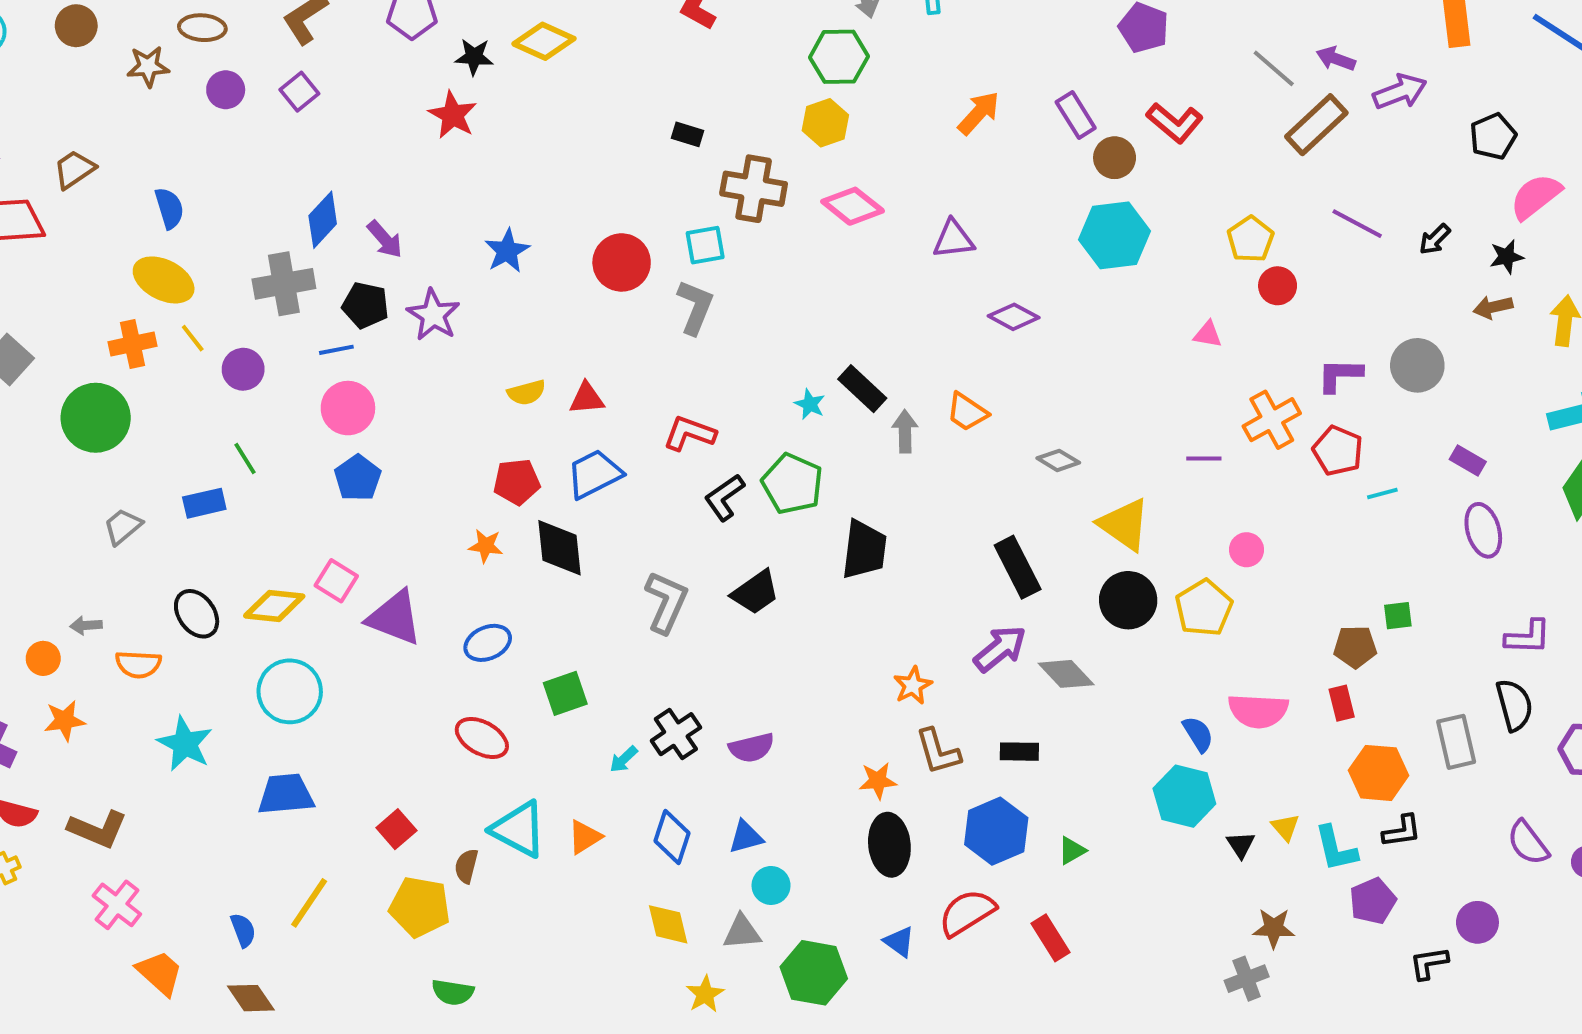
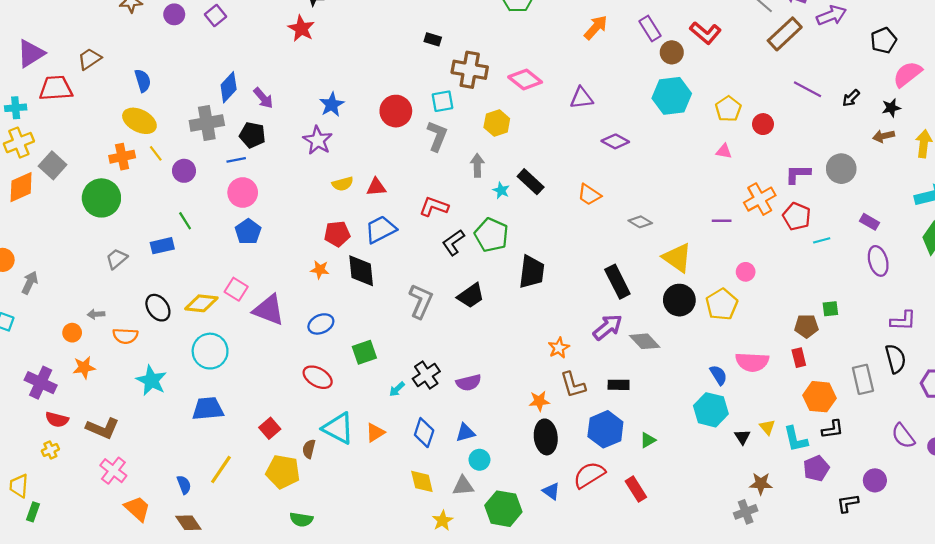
yellow hexagon: (825, 123) -> (497, 123), moved
yellow pentagon: (1250, 239) -> (728, 109), moved
purple star: (433, 315) -> (318, 140), moved
gray arrow: (905, 431) -> (477, 165), moved

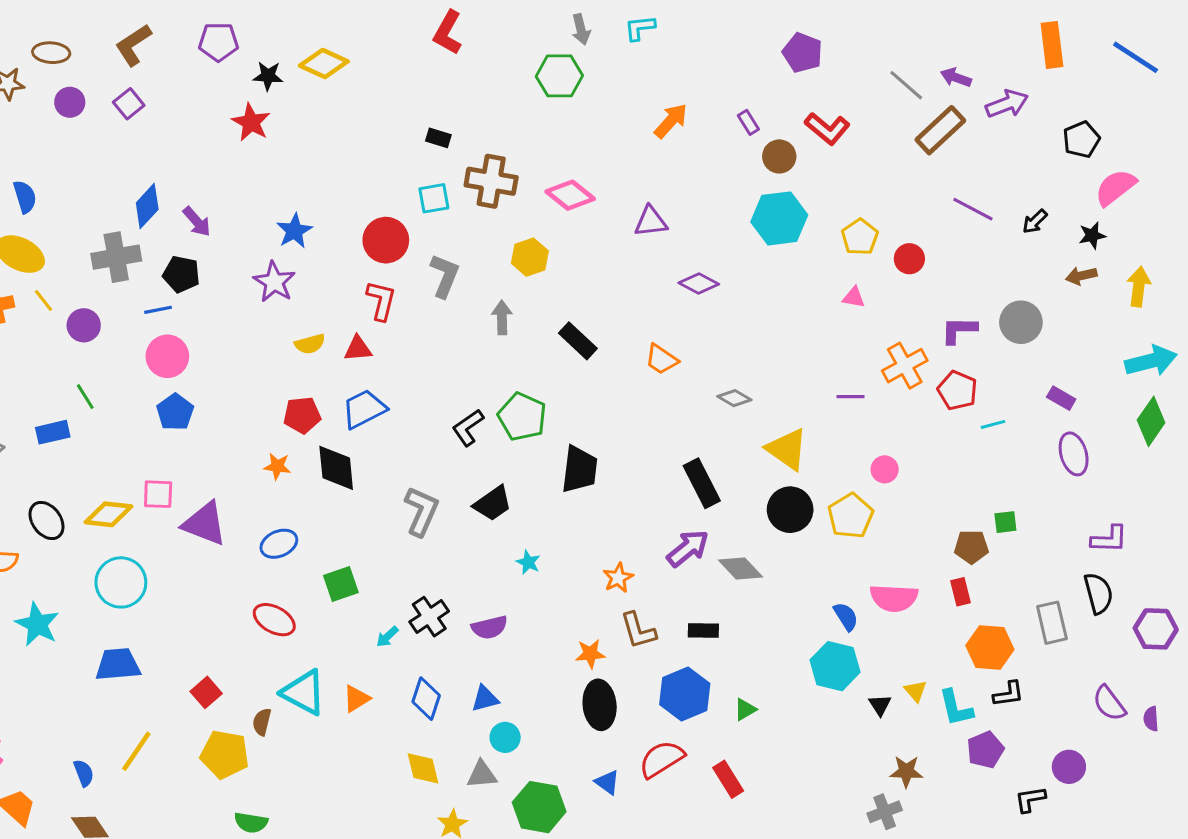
purple rectangle: (650, 28) -> (748, 122), size x0.7
cyan square: (443, 101) -> (434, 198), moved
cyan star: (501, 190) -> (528, 562), moved
red L-shape: (434, 207) -> (381, 301), moved, turned 84
pink square: (236, 289) -> (158, 494), turned -30

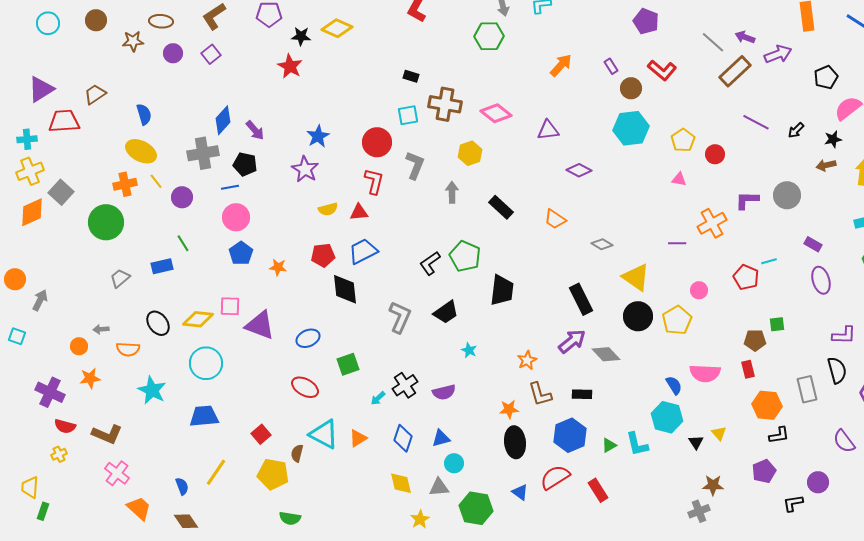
red pentagon: (957, 390) -> (746, 277), moved
orange star: (277, 466) -> (278, 267), moved
cyan L-shape: (956, 708) -> (637, 444), moved

